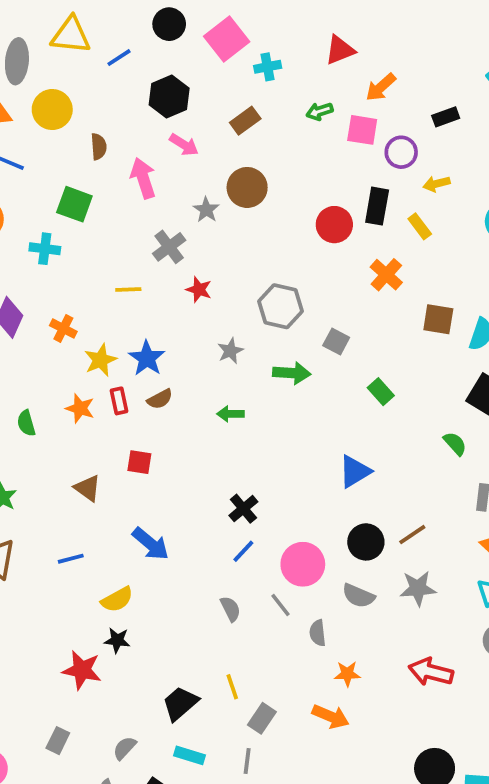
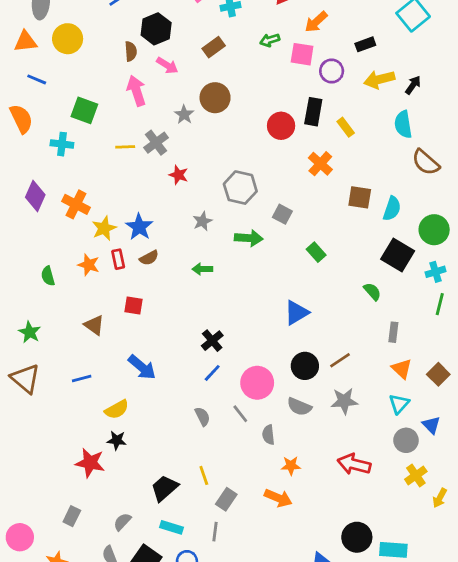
brown semicircle: (99, 147) -> (131, 51), moved
yellow arrow: (436, 184) -> (379, 79), moved, size x1.5
yellow line: (128, 290) -> (125, 147), moved
orange cross: (63, 329) -> (76, 204), size x1.4

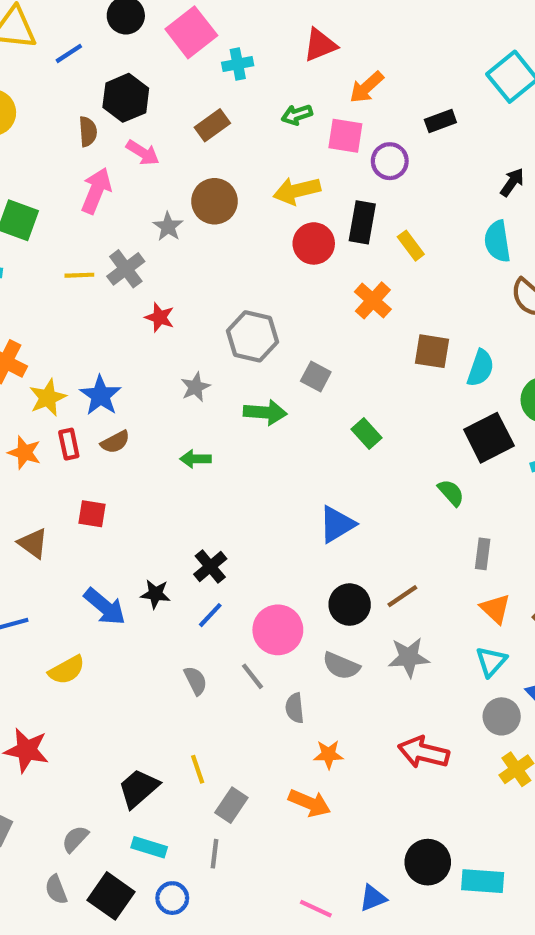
yellow arrow: (379, 79) -> (297, 191), moved
pink arrow: (136, 91) -> (96, 191), turned 40
black square: (398, 255) -> (489, 438), turned 32
black star: (117, 440) -> (155, 594), moved

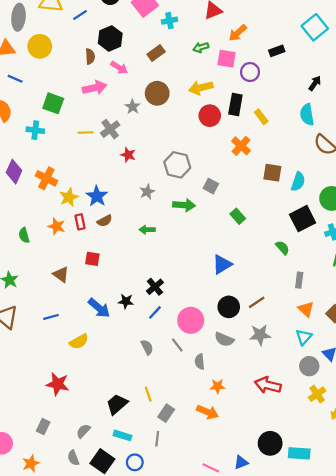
pink arrow: (96, 191) -> (95, 88), turned 55

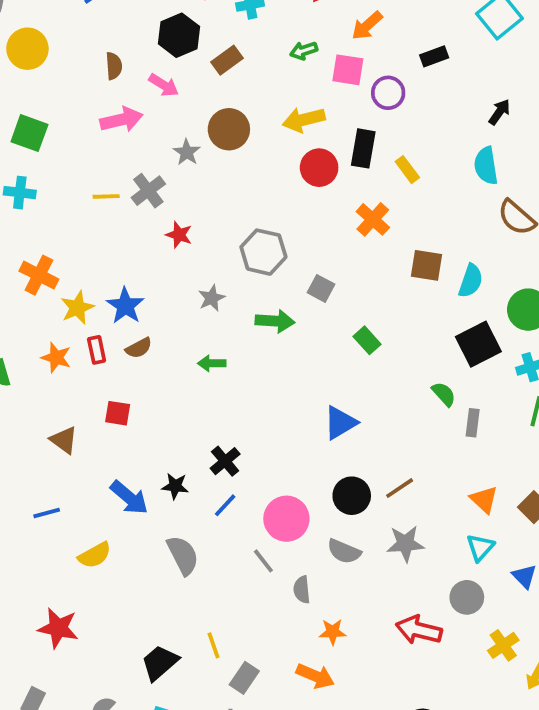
black hexagon: (110, 38) -> (179, 35), moved
green square: (53, 103) -> (29, 133), moved
gray rectangle: (299, 280) -> (473, 423), moved
gray semicircle: (147, 347) -> (183, 555), moved, size x1.5
gray circle: (309, 366) -> (467, 597), moved

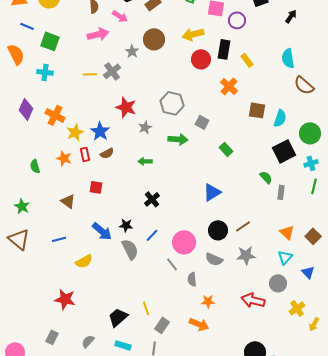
black arrow: (499, 112) -> (291, 16), moved
red star: (179, 235) -> (126, 107), moved, size x1.5
black cross: (225, 461) -> (152, 199), moved
gray semicircle: (183, 555) -> (130, 249), moved

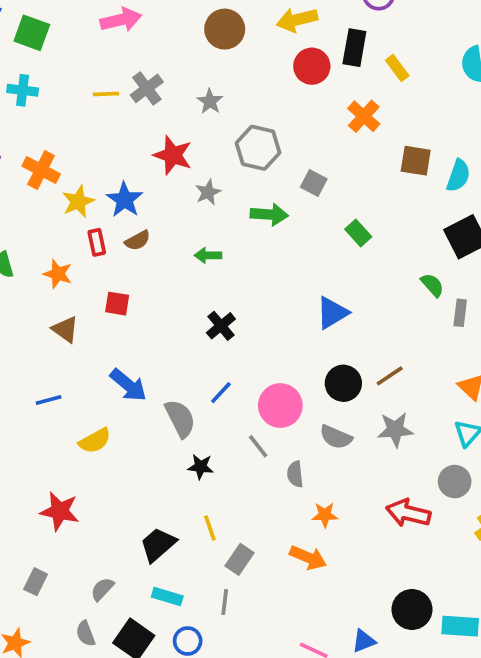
gray star: (132, 51) -> (210, 101), moved
orange star: (64, 158) -> (58, 274), moved
black star: (126, 225) -> (201, 467), moved

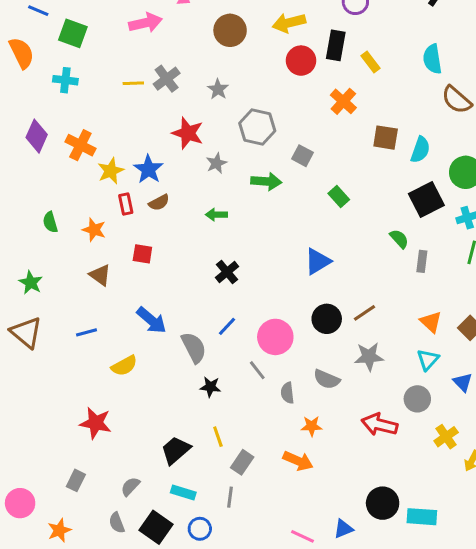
gray semicircle: (336, 437) -> (327, 379), moved

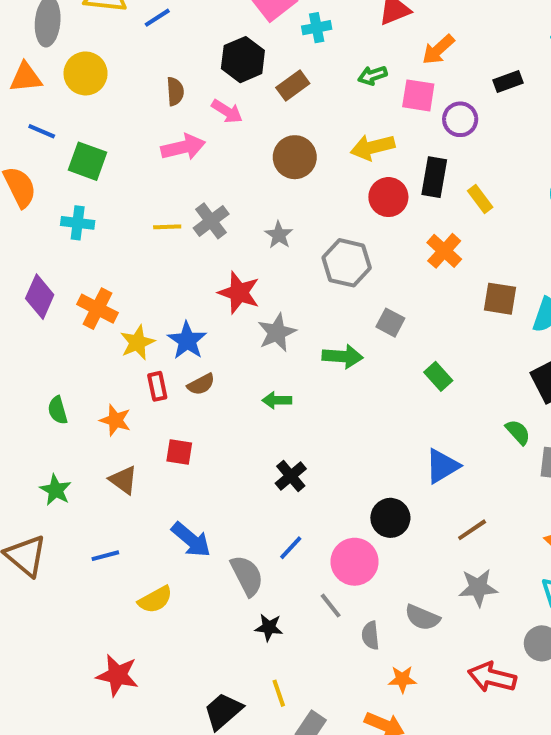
gray hexagon: (257, 127) -> (347, 263), moved
gray star: (216, 163) -> (277, 333), size x1.4
blue triangle: (318, 261) -> (442, 466), moved
green star: (31, 283) -> (56, 490), moved
black circle: (327, 319) -> (390, 518), moved

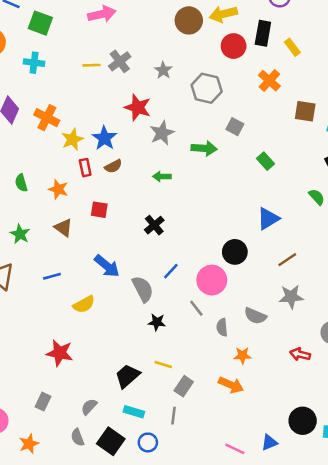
brown circle: (295, 157) -> (189, 20), moved
black cross: (291, 476) -> (154, 225), moved
red arrow: (492, 677) -> (300, 354), size x0.7
yellow line: (279, 693) -> (163, 364), turned -54

